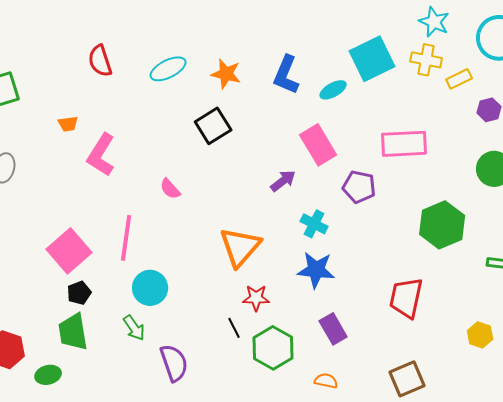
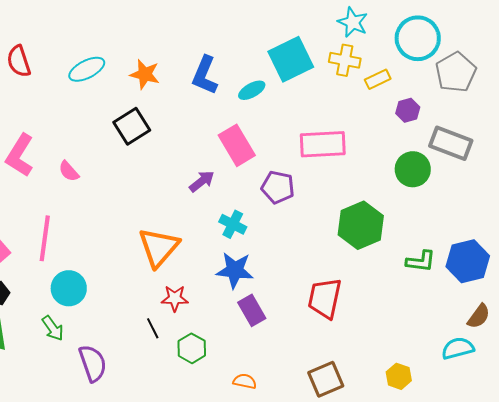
pink semicircle: (170, 189) -> (69, 171), moved
purple rectangle: (333, 329) -> (252, 310), moved
yellow hexagon: (480, 335) -> (399, 376), moved
green hexagon: (273, 348) -> (192, 348), size x0.7

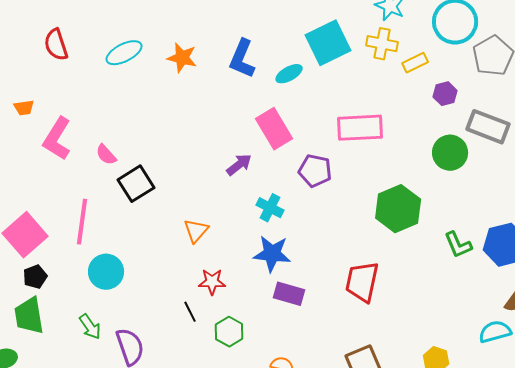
black square: (132, 126) -> (136, 184), moved
orange triangle: (159, 247) -> (196, 231), size x0.6
green L-shape: (421, 261) -> (458, 245), turned 60
purple rectangle: (252, 310) -> (289, 294), turned -44
green arrow: (53, 328) -> (90, 327), moved

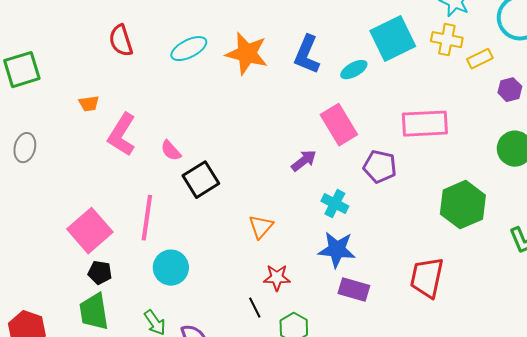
orange star: (182, 58) -> (247, 54), size x1.4
black pentagon: (35, 277) -> (100, 273), turned 30

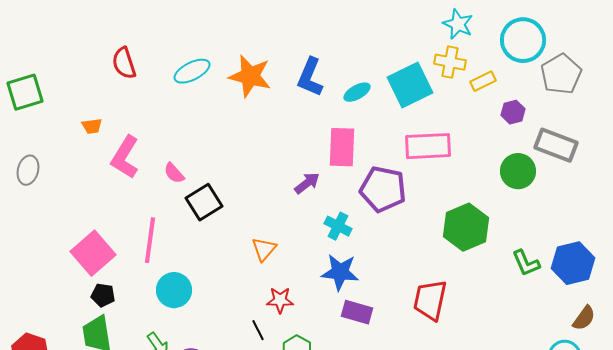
cyan square: (393, 39) -> (410, 85), moved
pink rectangle: (339, 125) -> (342, 147), turned 33
purple pentagon: (380, 167) -> (383, 189), size x1.4

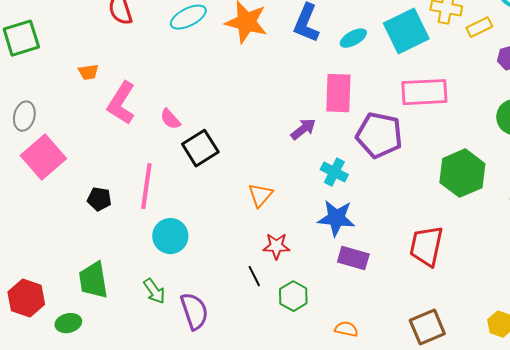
pink square: (93, 253) -> (43, 157), moved
black pentagon: (103, 295) -> (99, 199), moved

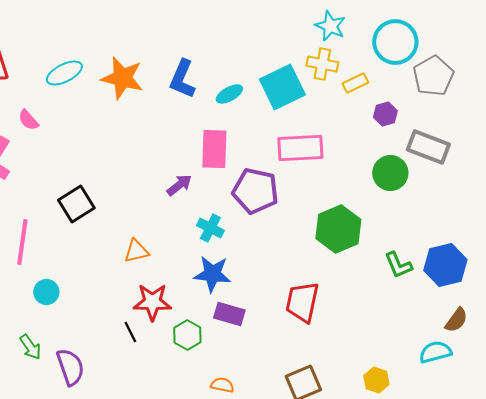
pink semicircle: (170, 119) -> (28, 120), moved
orange triangle: (260, 195) -> (136, 251), turned 36
cyan circle: (170, 236) -> (46, 292), size x0.7
red star: (276, 246) -> (152, 302), size x1.4
green hexagon: (293, 296) -> (187, 335), moved

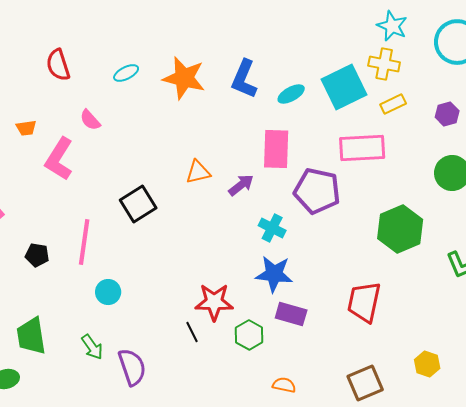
cyan ellipse: (64, 73) -> (126, 73), size x0.7
yellow rectangle: (355, 83) -> (393, 104), moved
orange triangle: (136, 251) -> (198, 172), moved
yellow hexagon: (376, 380) -> (427, 364), moved

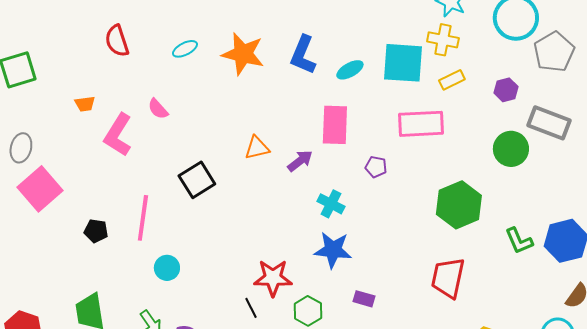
cyan square: (344, 87) -> (403, 63), turned 30
pink semicircle: (90, 120) -> (158, 109), moved
purple pentagon: (317, 191) -> (376, 167), size x0.5
red trapezoid: (364, 302) -> (448, 278), moved
purple rectangle: (291, 314) -> (364, 299), moved, size x0.7

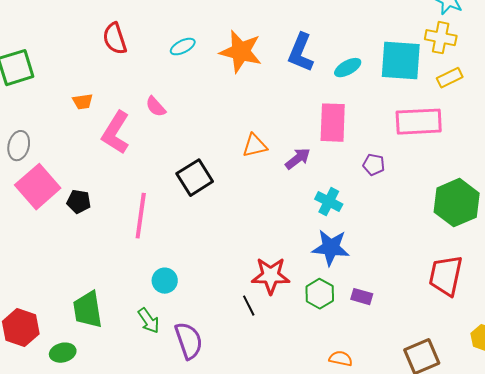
black pentagon: (96, 231) -> (79, 202), moved
cyan circle: (167, 268) -> (165, 281), moved
green hexagon: (308, 311) -> (320, 294), moved

